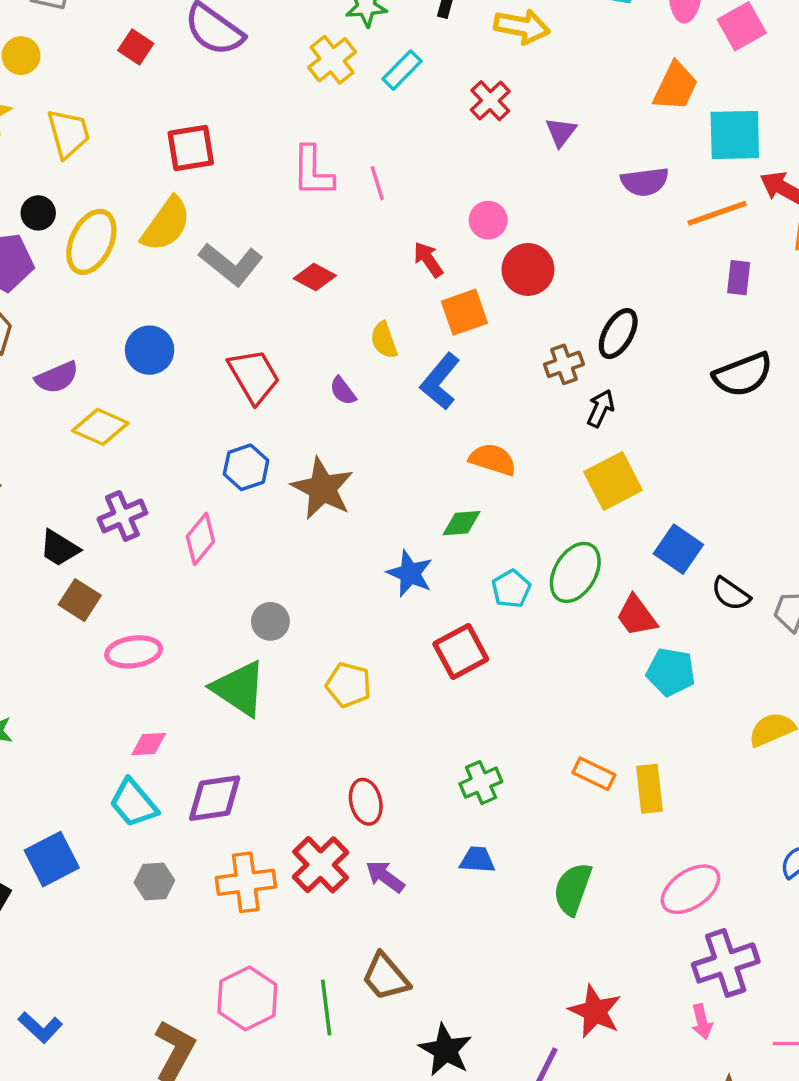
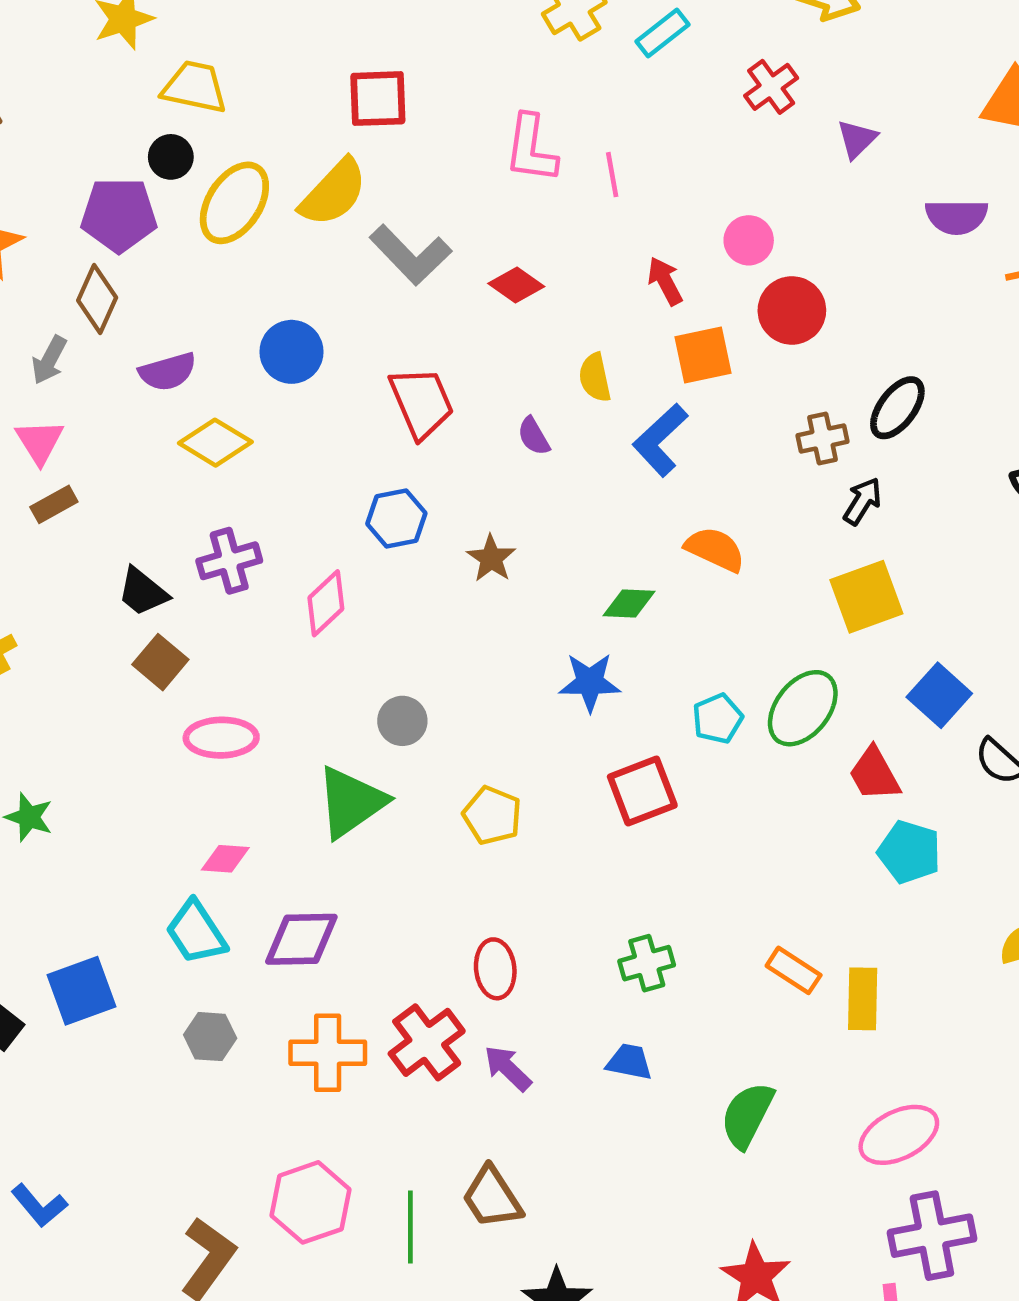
yellow trapezoid: (68, 133) -> (195, 87), moved, turned -70
brown star: (322, 488) -> (491, 558), size x0.6
green diamond: (462, 523) -> (629, 604), moved
blue star: (410, 573) -> (590, 682), turned -30
green triangle: (239, 688) -> (351, 802), turned 44

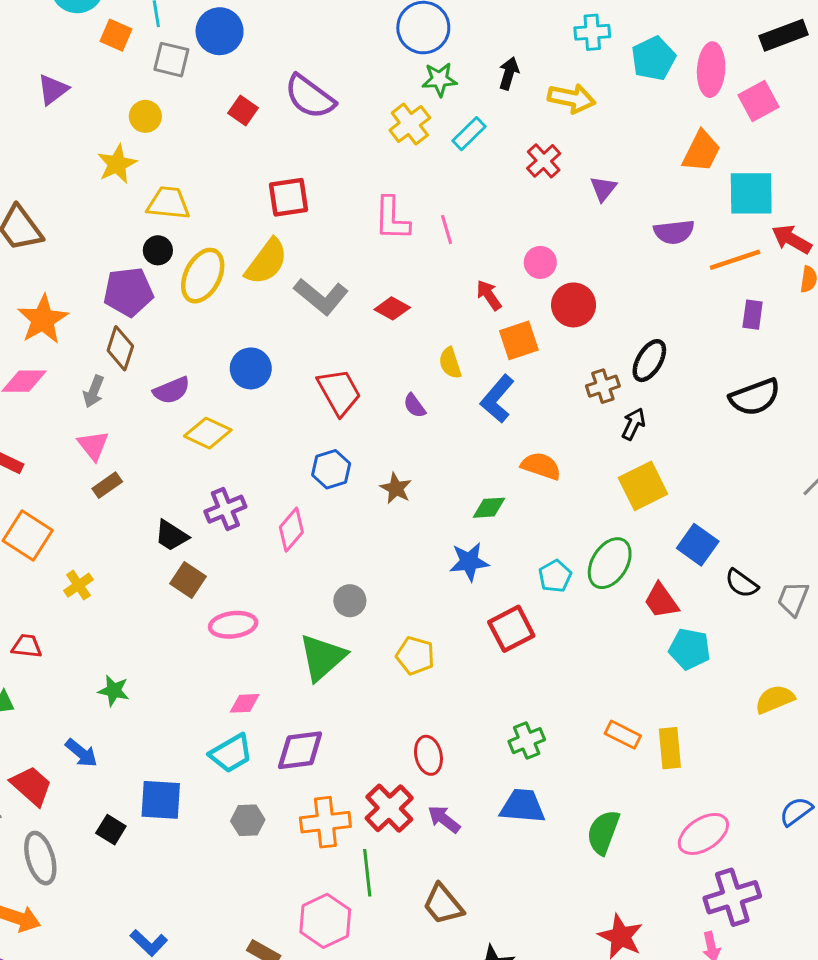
cyan trapezoid: (196, 932) -> (231, 753), turned -81
blue square: (82, 991) -> (161, 800), turned 30
blue trapezoid: (629, 1062) -> (523, 806), size x1.5
green line: (410, 1227) -> (367, 873), moved

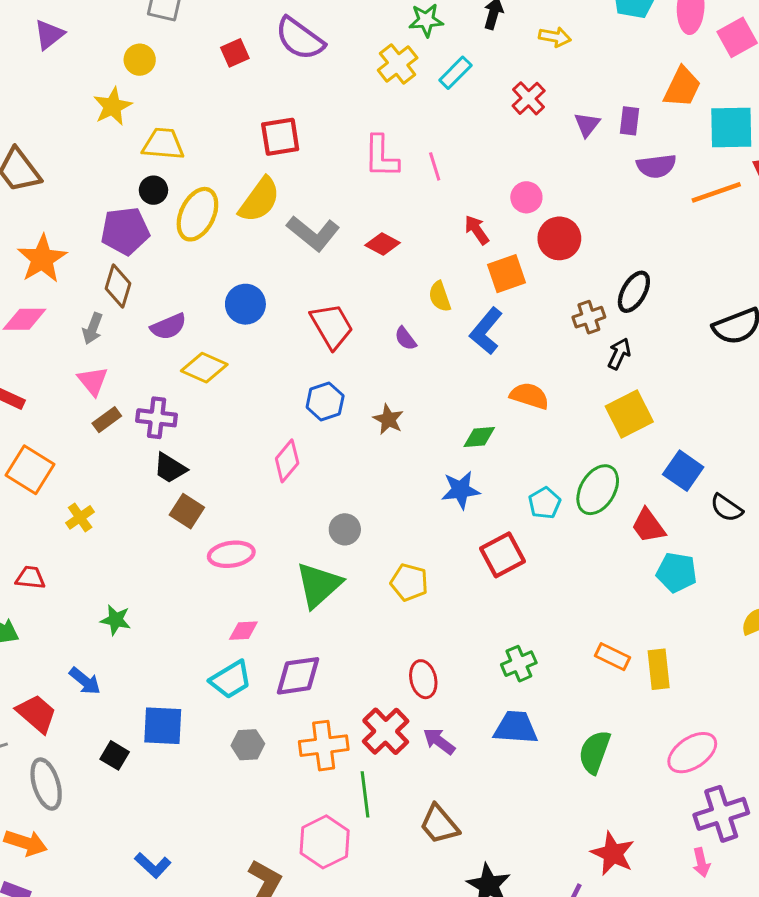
yellow arrow: (572, 98) -> (555, 37), size x0.7
red square: (243, 111) -> (235, 53), turned 32
purple rectangle: (753, 315) -> (629, 121), moved
purple cross: (225, 509) -> (157, 418), moved, turned 30

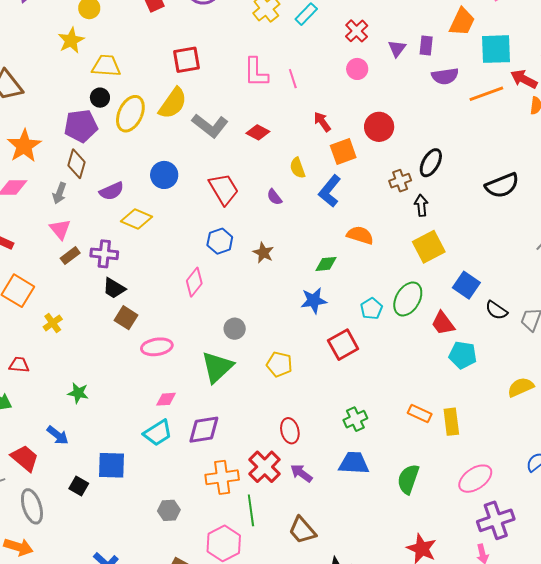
pink circle: (526, 197) -> (357, 69), moved
black arrow: (619, 354) -> (421, 205), turned -30
gray hexagon: (248, 745) -> (169, 510), moved

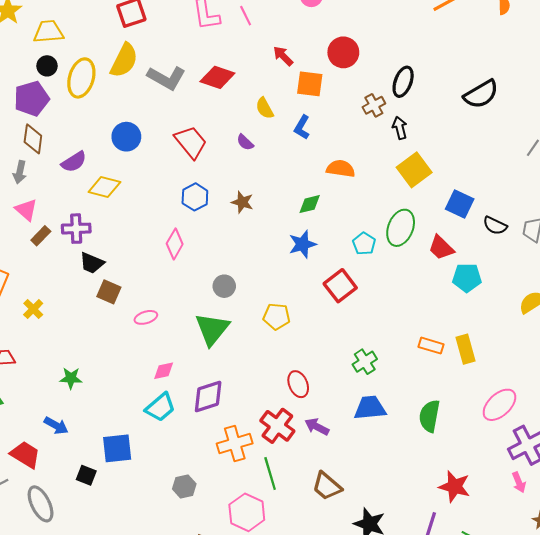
red diamond: (258, 132) -> (217, 77), size x1.4
orange square: (343, 152) -> (310, 84), turned 36
blue L-shape: (330, 191) -> (302, 127), size x0.7
pink ellipse: (157, 347) -> (146, 317), size x0.7

